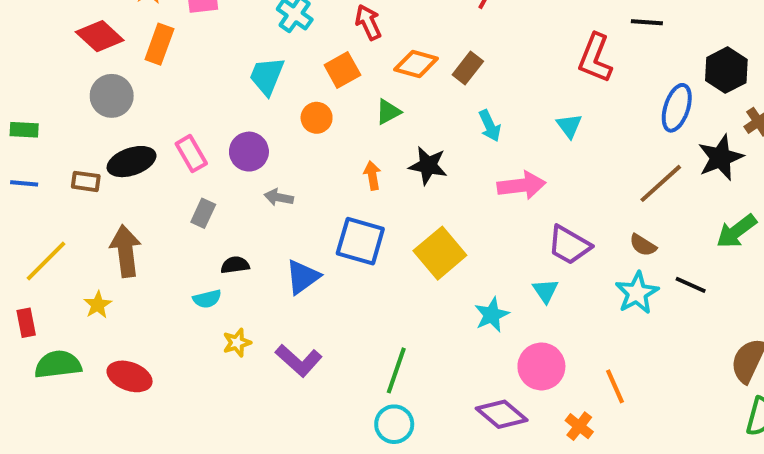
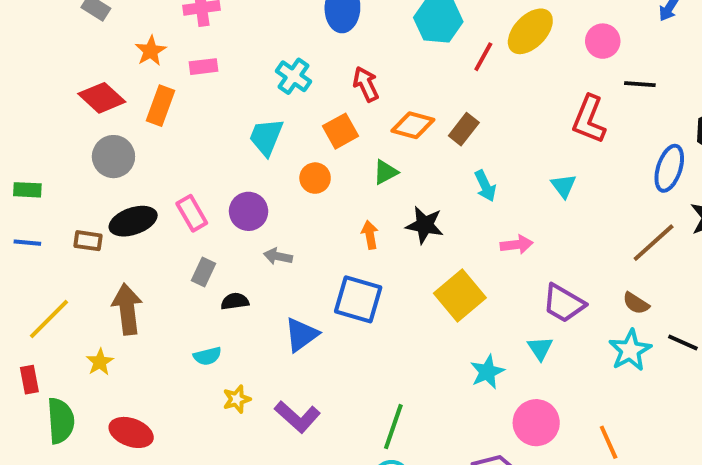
pink arrow: (522, 185) -> (517, 245), size x0.7
yellow square: (440, 253) -> (460, 295), moved
black semicircle: (235, 265) -> (235, 301), moved
green semicircle: (58, 364) -> (61, 421), turned 93

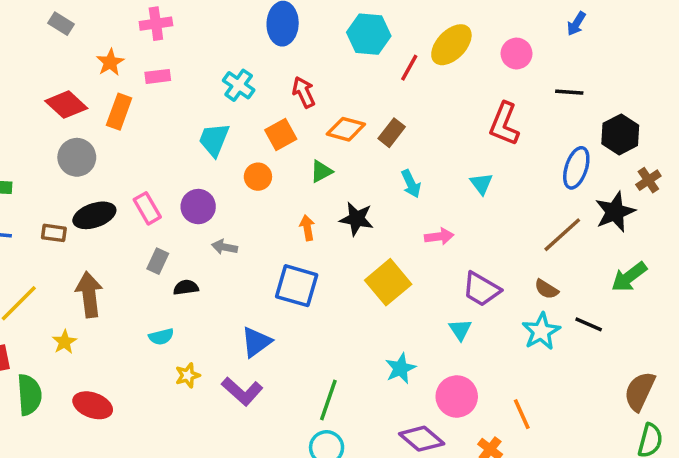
black line: (640, 84) -> (569, 92), moved
blue triangle: (301, 335) -> (256, 342), moved
cyan star: (487, 372) -> (400, 368), moved

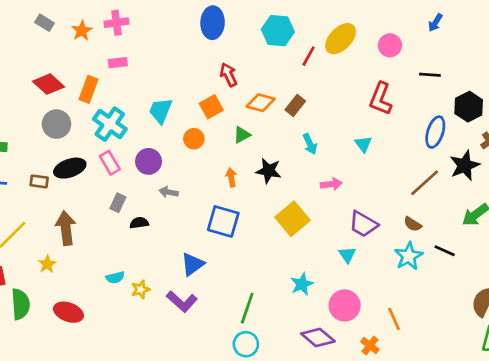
orange star: (110, 62) -> (82, 31), moved
cyan cross: (239, 85) -> (110, 124), moved, size x1.4
cyan semicircle: (161, 337) -> (115, 277), moved

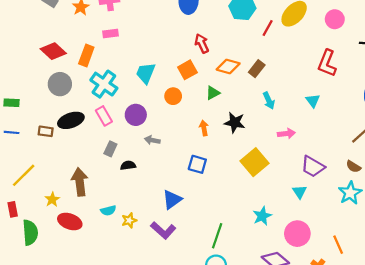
blue square: (223, 221) -> (197, 164), size x0.7
brown arrow: (66, 228) -> (80, 182), moved
red ellipse: (68, 312) -> (70, 222), moved

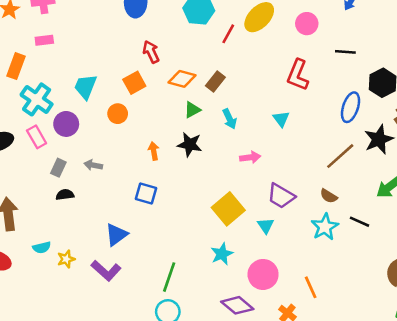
green triangle: (213, 93) -> (192, 110), moved
purple circle: (136, 115) -> (66, 124), moved
gray rectangle: (110, 149) -> (58, 168), moved
yellow square: (254, 162) -> (228, 209), moved

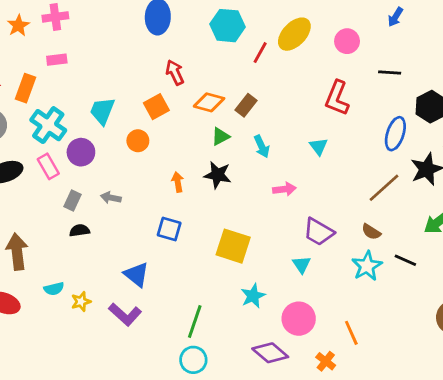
yellow square: (228, 209) -> (233, 246), moved, turned -32
blue triangle: (116, 235) -> (136, 274), turned -45

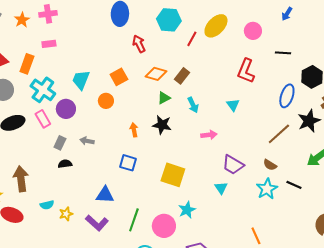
red arrow: (175, 72) -> (139, 44), moved
blue triangle: (136, 274) -> (105, 195), turned -36
pink circle: (299, 319) -> (164, 226), moved
green line: (195, 321) -> (134, 220), moved

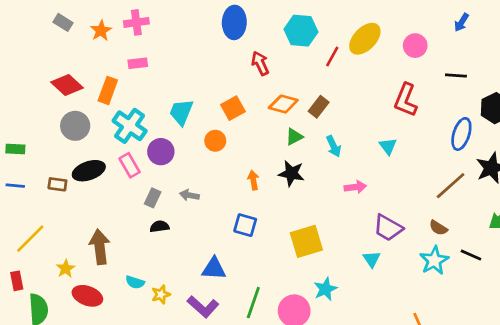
yellow square: (173, 175) -> (306, 241), turned -35
cyan semicircle: (47, 205) -> (135, 282), turned 32

